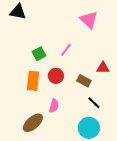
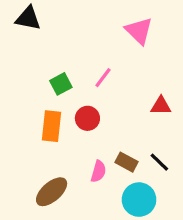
brown rectangle: (84, 81) -> (127, 162), moved
black line: (94, 103) -> (159, 162), moved
pink semicircle: (54, 106) -> (98, 171), moved

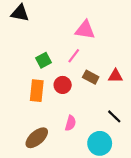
pink triangle: (139, 31) -> (85, 30), moved, turned -35
brown rectangle: (127, 162) -> (91, 77), moved

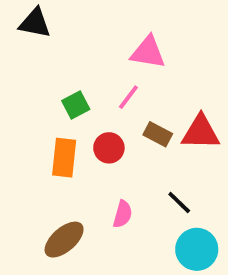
red triangle: (115, 76) -> (201, 132), size x1.5
black line: (114, 116) -> (179, 202), moved
cyan circle: (100, 143) -> (197, 249), moved

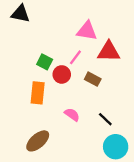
green square: (76, 105) -> (45, 62), turned -35
red triangle: (201, 132) -> (109, 52), moved
red circle: (109, 148) -> (62, 74), moved
pink semicircle: (123, 214) -> (72, 115), moved, turned -70

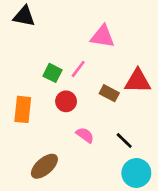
red triangle: (109, 52) -> (138, 81), moved
pink line: (75, 57) -> (78, 69), moved
red circle: (62, 74) -> (66, 101), moved
orange rectangle: (38, 93) -> (23, 109), moved

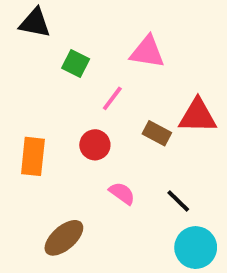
green square: (53, 73) -> (76, 63), moved

